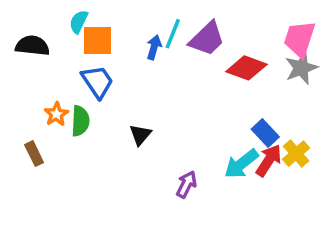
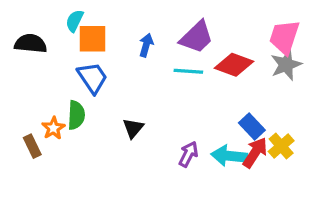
cyan line: (173, 34) -> (188, 71), moved, turned 72
orange star: (56, 114) -> (53, 128), moved
cyan arrow: (241, 164) -> (229, 156), turned 44
purple arrow: (187, 184) -> (188, 154), moved

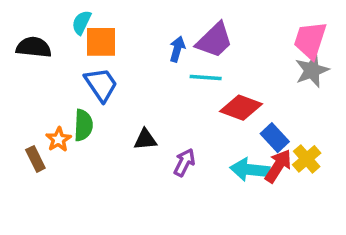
blue arrow: (146, 45) -> (177, 49), moved
red diamond: (234, 65) -> (241, 108), moved
black triangle: (133, 128) -> (145, 139), turned 45
purple arrow: (188, 154) -> (184, 162), moved

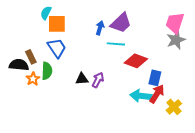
black semicircle: (34, 47) -> (19, 65), moved
blue rectangle: (275, 138) -> (155, 78), turned 56
brown rectangle: (35, 159) -> (31, 57), moved
yellow cross: (307, 159) -> (174, 107), moved
purple arrow: (184, 162) -> (98, 80), moved

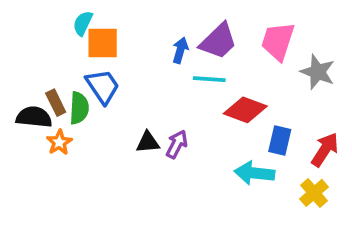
pink trapezoid: (175, 23) -> (278, 41), moved
gray star: (176, 40) -> (318, 72), turned -30
green semicircle: (47, 71) -> (79, 108), moved
red arrow: (157, 94) -> (325, 150), moved

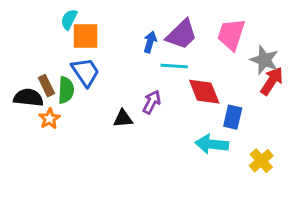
red diamond: (245, 110) -> (204, 92), turned 48
purple arrow: (177, 144) -> (152, 102), moved
red arrow: (325, 150) -> (272, 81), moved

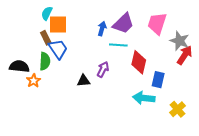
brown rectangle: (46, 86) -> (46, 38), moved
red diamond: (204, 92) -> (139, 62), turned 35

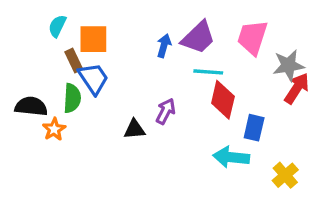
cyan semicircle: (47, 13) -> (57, 26), moved
gray star: (180, 41) -> (289, 65), turned -30
cyan line: (118, 45) -> (208, 72), moved

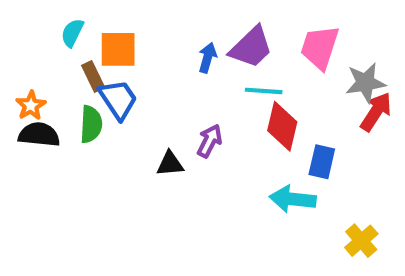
orange star: (54, 129) -> (31, 106), moved
yellow cross: (285, 175) -> (361, 241), moved

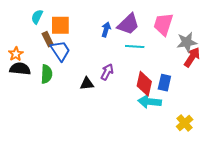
green semicircle: (91, 124) -> (47, 74), moved
red diamond: (282, 126) -> (144, 84), moved

